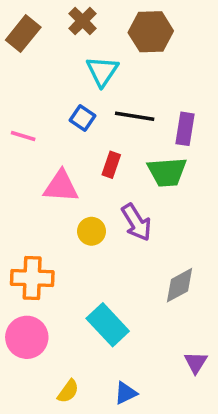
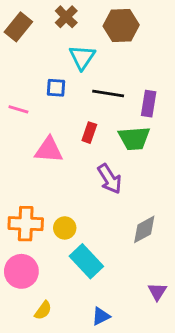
blue square: (83, 118) -> (56, 88), moved, turned -30
yellow circle: (91, 231) -> (65, 228), moved
yellow semicircle: (68, 391) -> (43, 310), moved

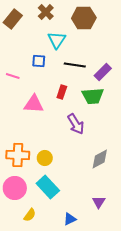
purple rectangle: (149, 104) -> (103, 72), turned 36
cyan rectangle: (86, 261) -> (48, 187), moved
purple triangle: (157, 292) -> (99, 202), moved

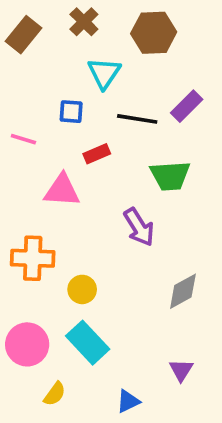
purple rectangle: (103, 72) -> (187, 106), moved
red rectangle: (62, 92) -> (97, 154), moved, turned 48
orange cross: (18, 155) -> (33, 258), moved

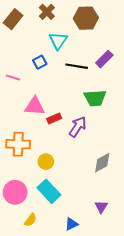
blue square: (71, 112) -> (40, 62), turned -32
red rectangle: (97, 154) -> (54, 119), moved
purple arrow: (139, 227) -> (78, 127), turned -115

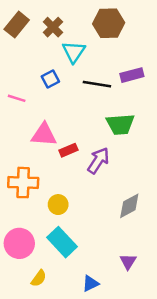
brown cross: (47, 12) -> (53, 27), moved
purple rectangle: (104, 59) -> (132, 75), turned 30

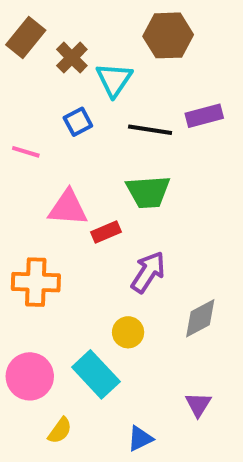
brown cross: (53, 27) -> (72, 58), moved
green trapezoid: (120, 124) -> (148, 192), moved
purple arrow: (98, 161) -> (148, 272), moved
yellow circle: (58, 205) -> (128, 332), moved

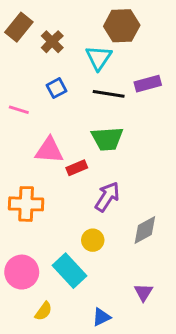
cyan triangle: (114, 80) -> (99, 58), moved

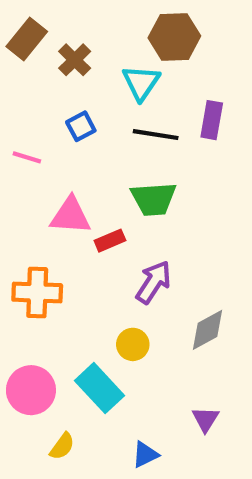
purple rectangle: (148, 84) -> (212, 120), turned -65

